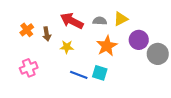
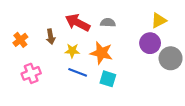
yellow triangle: (121, 19) -> (159, 20), moved
orange cross: (27, 30) -> (20, 40), moved
orange star: (107, 46) -> (101, 53), moved, turned -30
blue line: (79, 75) -> (78, 72), moved

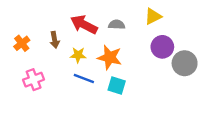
yellow triangle: (159, 20) -> (153, 16), moved

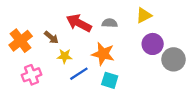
brown arrow: (55, 40) -> (51, 37), turned -40
orange cross: (22, 43) -> (21, 41), size x1.5
yellow star: (78, 55) -> (65, 56), moved
blue line: (84, 78) -> (79, 74), turned -54

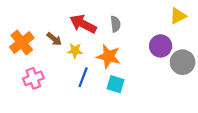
yellow triangle: (144, 15) -> (178, 16), moved
gray semicircle: (110, 23) -> (115, 24), turned 80
yellow star: (65, 56) -> (75, 51), moved
blue line: (79, 74) -> (83, 77), turned -36

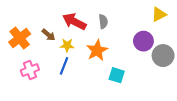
orange star: (109, 56) -> (97, 50), turned 30
blue line: (83, 77) -> (64, 66), moved
cyan square: (115, 84) -> (117, 75), moved

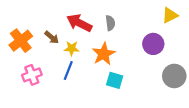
gray circle: (163, 56) -> (174, 76), moved
cyan square: (117, 75) -> (115, 80), moved

